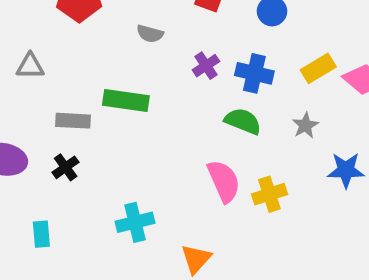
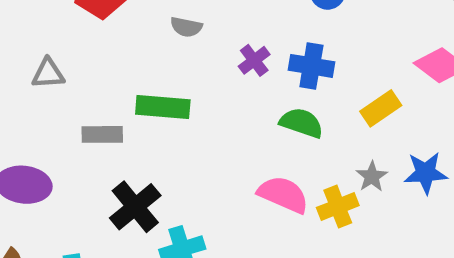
yellow rectangle: (318, 68) -> (381, 108), moved
gray star: (305, 125) -> (372, 176), moved
black cross: (66, 167) -> (135, 207), moved, size x1.6
pink semicircle: (224, 181) -> (283, 195), turned -39

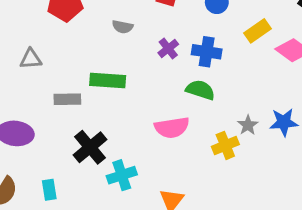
yellow rectangle: (381, 108) -> (257, 31), moved
pink semicircle: (283, 195) -> (172, 128), moved, turned 148

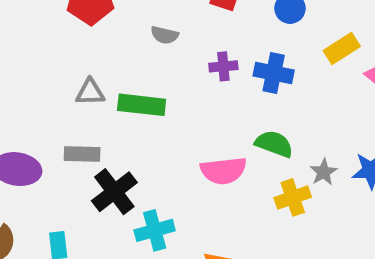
purple cross: (168, 48) -> (223, 66), turned 30
gray triangle: (31, 59) -> (90, 92), moved
green semicircle: (200, 90) -> (274, 144), moved
gray rectangle: (67, 99) -> (82, 154), moved

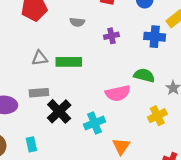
blue cross: (274, 73) -> (155, 37), moved
yellow cross: (293, 197) -> (157, 116), moved
cyan cross: (155, 230) -> (95, 123), moved

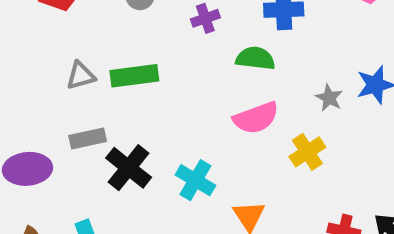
green semicircle: (144, 75) -> (255, 58), moved
pink semicircle: (118, 93) -> (256, 118), moved
cyan cross: (95, 123) -> (195, 180), turned -30

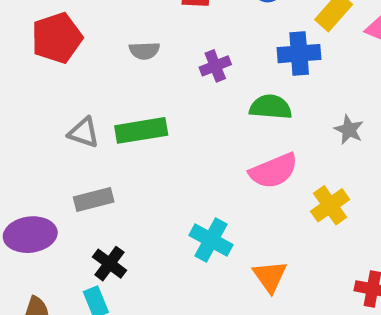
gray triangle: (81, 76) -> (84, 132), turned 36
gray star: (329, 98) -> (349, 130), moved
black cross: (129, 168) -> (109, 264), moved, size x0.7

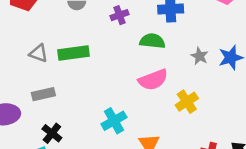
cyan cross: (211, 240) -> (114, 121), turned 30

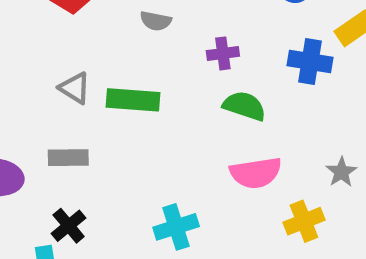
green semicircle: (152, 41) -> (244, 106), moved
gray star: (199, 56) -> (341, 172), moved

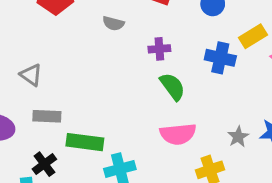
gray triangle: (75, 88) -> (31, 75), moved
green rectangle: (133, 100) -> (85, 142), moved
green semicircle: (244, 106) -> (172, 87), turned 32

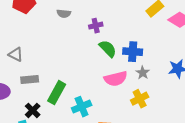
blue cross: (220, 58) -> (133, 52), moved
gray star: (238, 137) -> (143, 73), moved
green rectangle: (85, 142) -> (57, 93), turned -60

